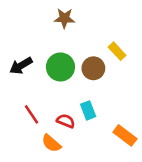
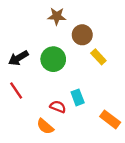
yellow rectangle: (117, 51) -> (98, 57), moved
brown circle: (93, 68) -> (82, 35), moved
red line: (32, 114) -> (16, 90), moved

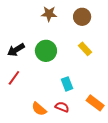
brown circle: (82, 35) -> (82, 17), moved
red line: (16, 90) -> (14, 78), turned 70
red semicircle: (58, 107) -> (62, 107), moved

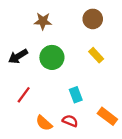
brown star: (49, 14) -> (43, 21), moved
red line: (14, 78) -> (24, 95), moved

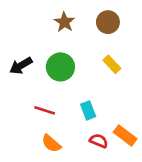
brown star: (43, 21) -> (64, 22), moved, turned 30
red line: (24, 95) -> (45, 110), moved, turned 72
red semicircle: (70, 121) -> (99, 141), moved

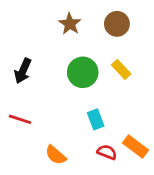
black arrow: (21, 66) -> (23, 71), turned -35
green circle: (60, 67) -> (83, 72), moved
red line: (45, 110) -> (20, 119), moved

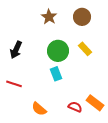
cyan rectangle: (96, 119) -> (56, 74), moved

